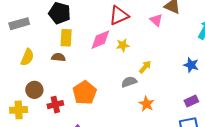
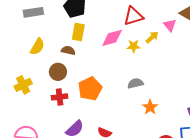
yellow arrow: (145, 67) -> (152, 37), moved
brown circle: (34, 90) -> (58, 72), moved
yellow cross: (19, 110) -> (23, 85), moved, turned -30

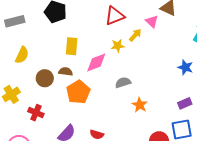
yellow rectangle: (78, 32) -> (72, 46), moved
pink diamond: (112, 38) -> (96, 62), moved
brown semicircle: (68, 50) -> (66, 72), moved
red cross: (60, 97) -> (36, 113), moved, turned 35

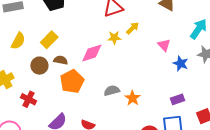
pink triangle: (152, 21) -> (164, 45), moved
yellow rectangle: (72, 46) -> (49, 40), moved, turned 36
gray semicircle: (123, 83) -> (112, 91), moved

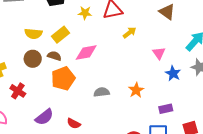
yellow star: (114, 38) -> (85, 13), moved
yellow rectangle: (49, 40) -> (61, 35), moved
yellow semicircle: (18, 41) -> (33, 34), moved, turned 60
orange star: (133, 98) -> (136, 90), moved

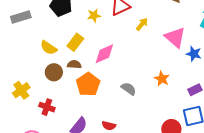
yellow semicircle: (33, 34) -> (49, 48), turned 42
pink triangle: (159, 53) -> (175, 37), size x1.6
gray semicircle: (102, 92) -> (129, 89), turned 56

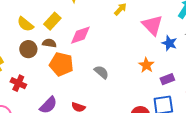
orange star: (162, 79) -> (146, 65), moved
orange pentagon: (88, 84) -> (61, 64), turned -30

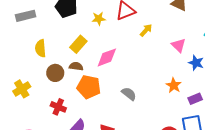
yellow semicircle: (25, 24) -> (41, 48), moved, turned 48
pink triangle: (152, 25) -> (178, 45), size x0.7
red cross: (18, 83) -> (58, 107), moved

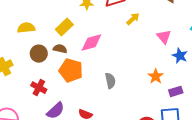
yellow semicircle: (41, 48) -> (26, 28), turned 84
gray semicircle: (129, 94) -> (110, 81), turned 35

